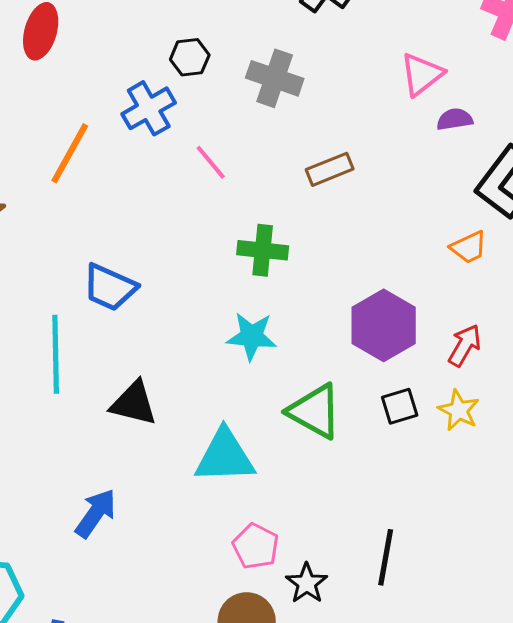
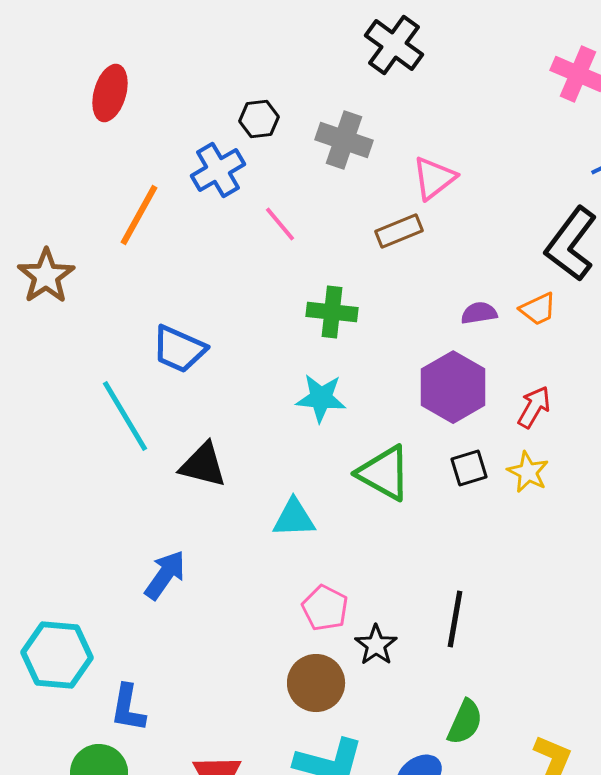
pink triangle: (422, 74) -> (434, 178), moved
purple semicircle: (455, 119) -> (479, 313), moved
cyan line: (56, 354) -> (125, 416), turned -30
cyan triangle: (225, 456) -> (294, 518), size x0.7

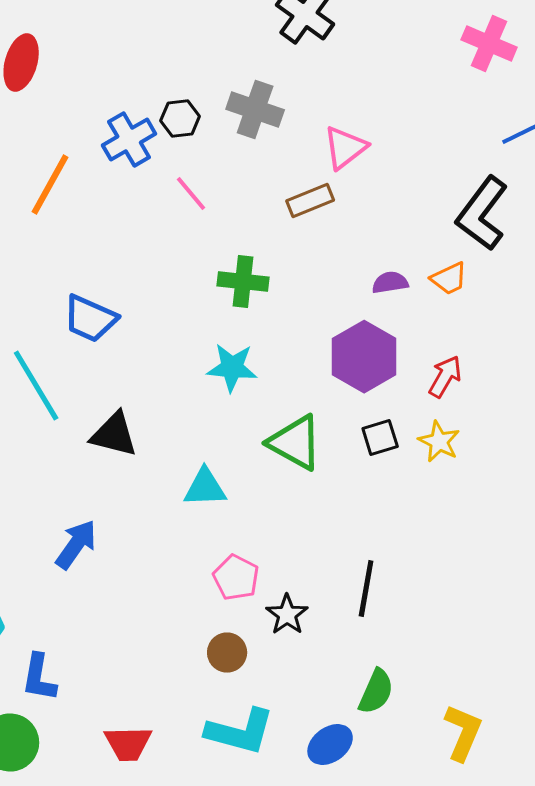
black hexagon: (259, 119) -> (180, 118), moved
brown circle: (316, 683) -> (227, 652), size x0.7

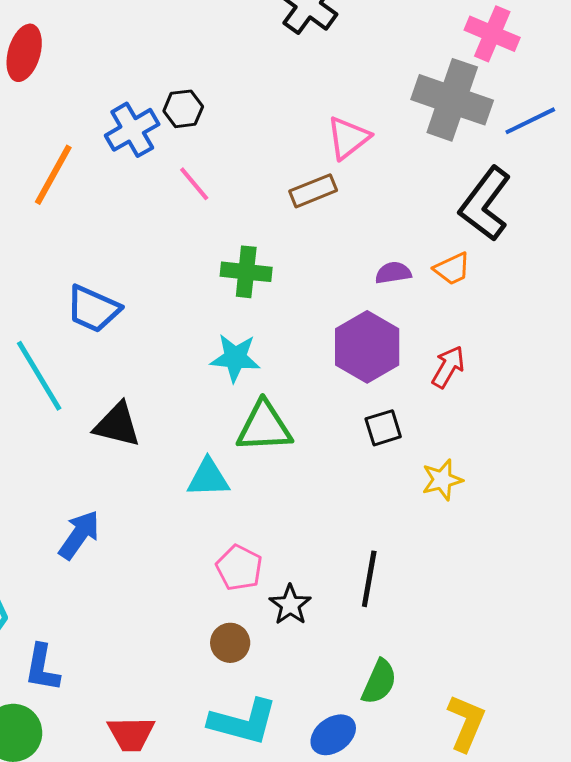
gray cross: (255, 110) -> (452, 100), moved, size x1.4
green triangle: (295, 442) -> (264, 427), moved, turned -32
yellow star: (439, 442) -> (442, 480), moved, turned 30

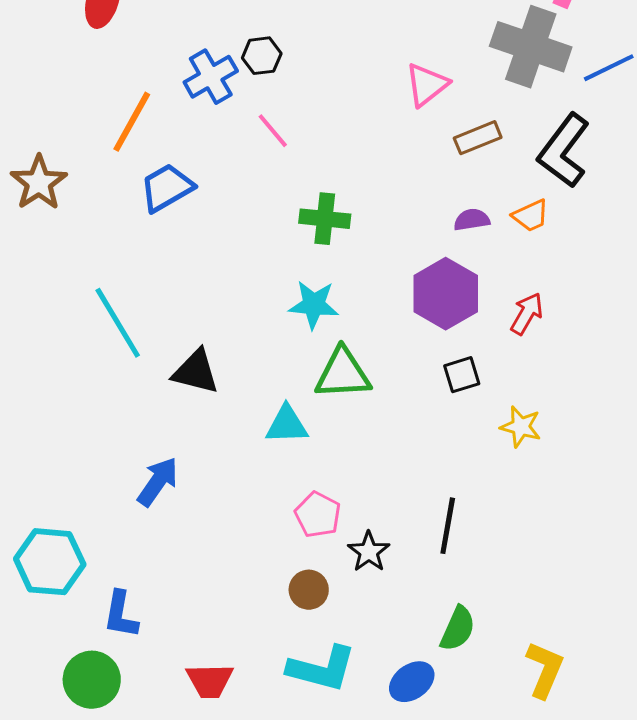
brown rectangle: (313, 191) -> (478, 138), moved
blue trapezoid: (93, 309) -> (167, 188), moved, turned 126
yellow star: (442, 480) -> (521, 427), turned 30

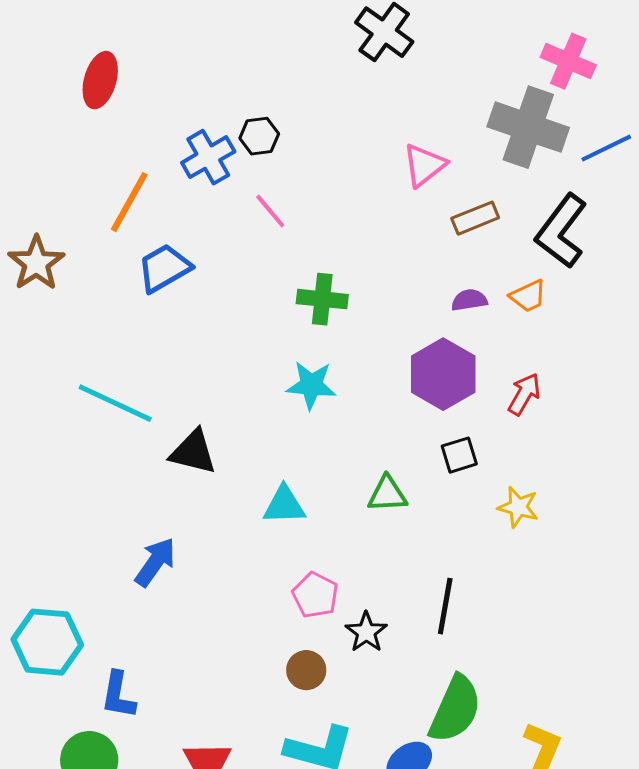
cyan line: (118, 323) -> (115, 403), turned -34
green triangle: (343, 374) -> (387, 494), moved, size x0.7
green semicircle: (458, 629) -> (455, 709), size x1.5

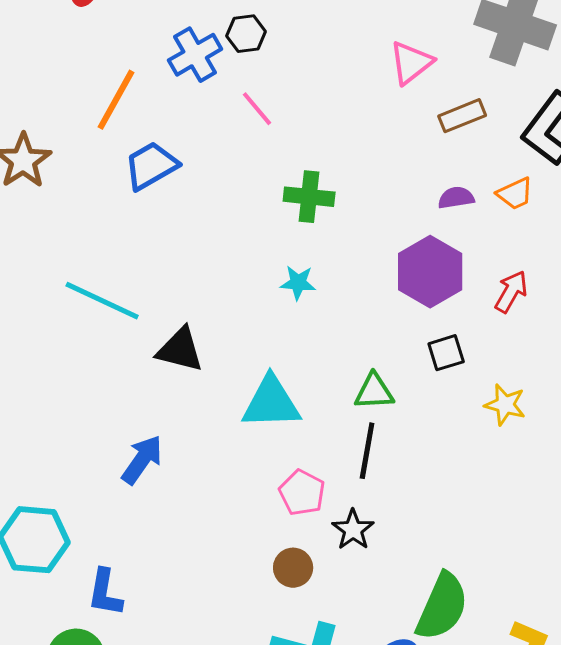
cyan star: (311, 385) -> (298, 283), size x0.7
cyan triangle: (284, 505) -> (271, 403), size x1.4
black line: (445, 606) -> (367, 451), moved

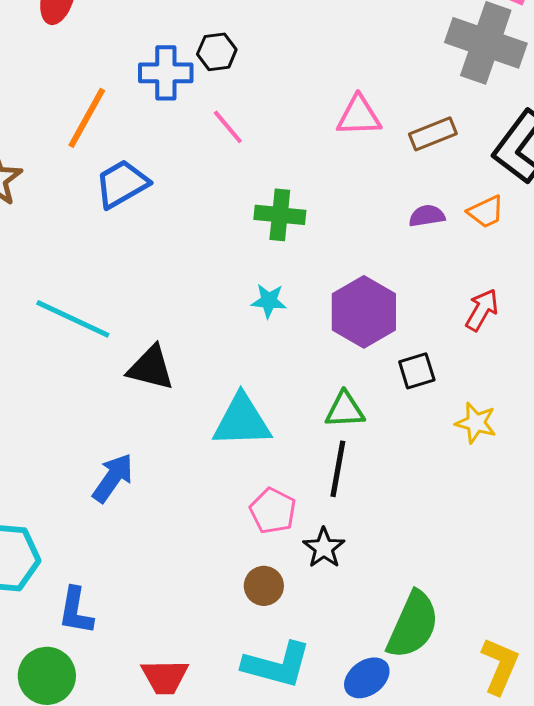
blue cross: (195, 55) -> (166, 73), turned 30
pink triangle: (411, 63) -> (359, 116), moved, turned 36
purple hexagon: (430, 272) -> (364, 312), moved

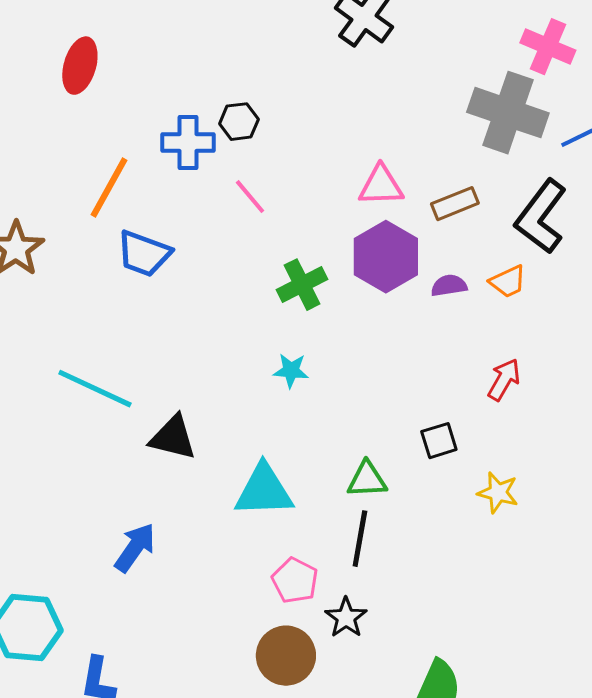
blue trapezoid: (122, 184) -> (144, 254), turned -130
green cross: (280, 215) -> (302, 285), turned -33
purple hexagon: (364, 312) -> (386, 257), moved
brown circle: (264, 586) -> (286, 656), size x1.5

